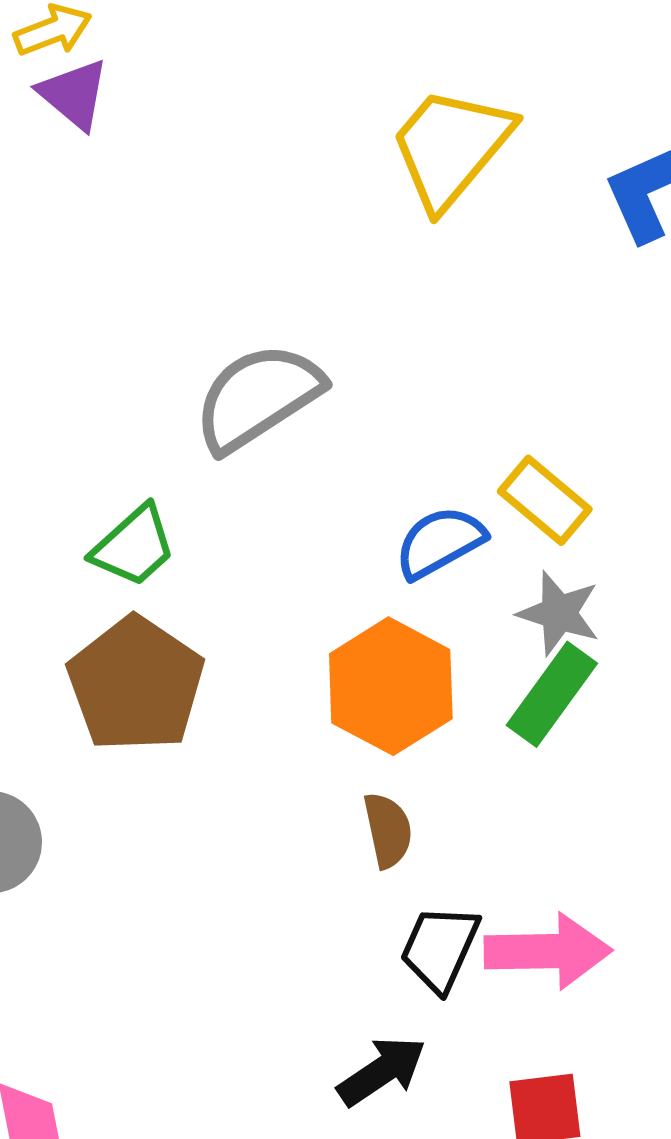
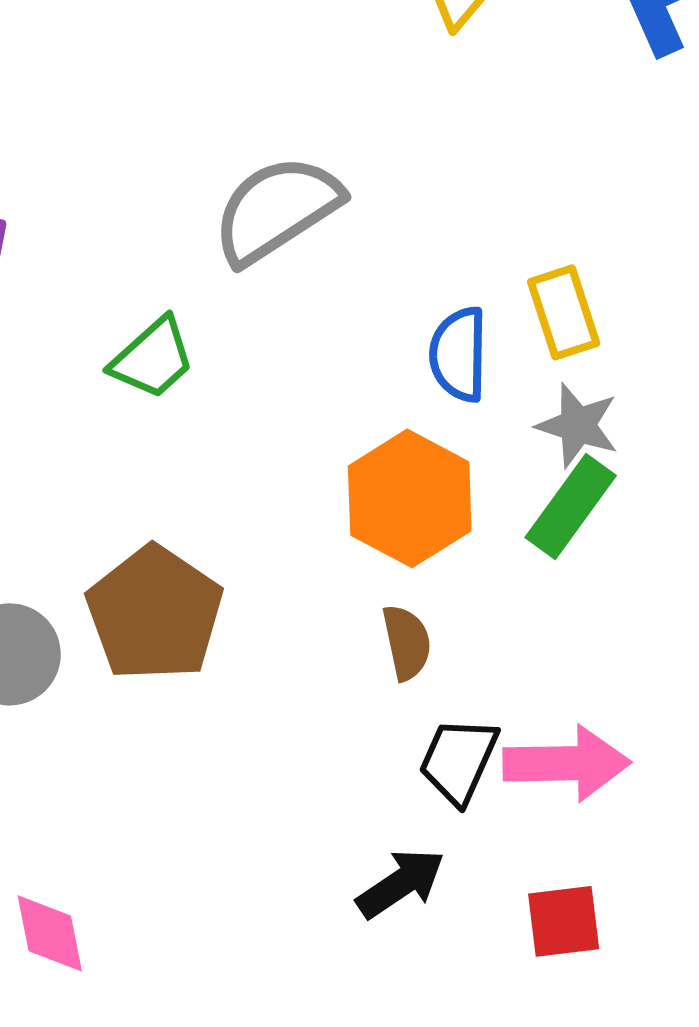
yellow rectangle: (545, 500) -> (564, 312), turned 32
blue semicircle: (440, 542) -> (459, 354), turned -60
brown pentagon: (136, 684) -> (155, 613), moved

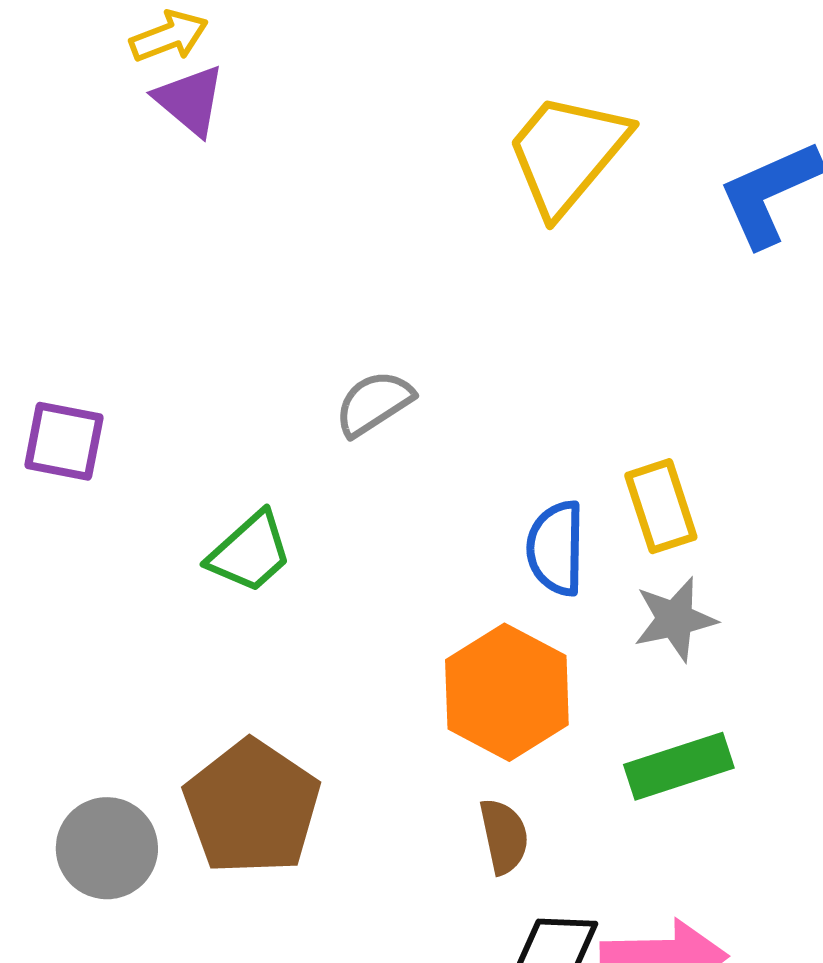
gray semicircle: (277, 209) -> (374, 403), size x0.6
gray star: (578, 425) -> (675, 619), turned -30
green rectangle: (571, 506) -> (679, 766), moved, turned 36

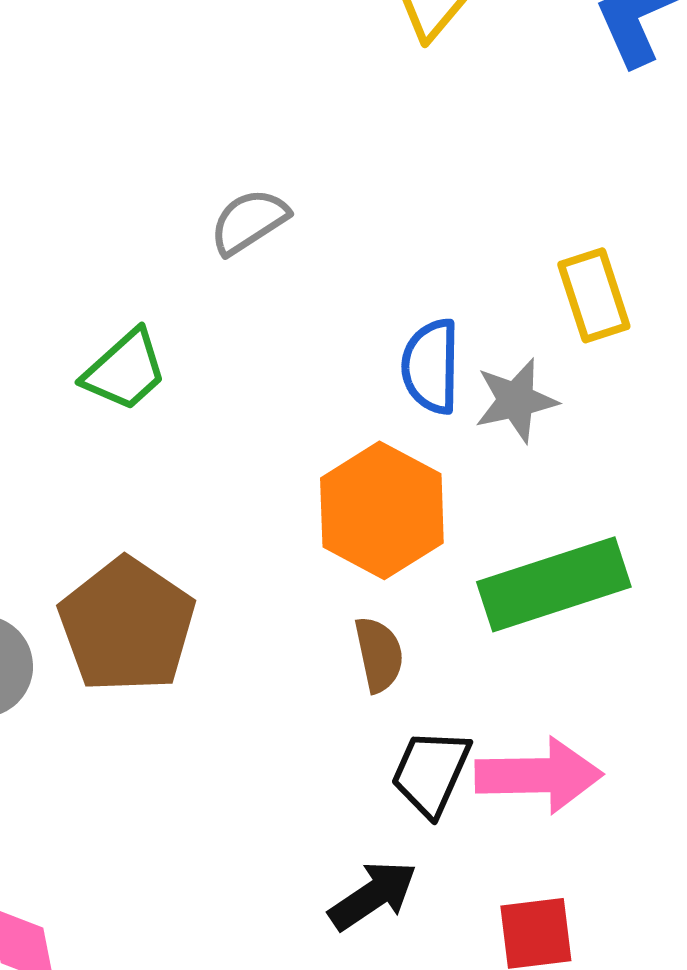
yellow rectangle: (661, 506) -> (594, 295), moved
gray star: (675, 619) -> (516, 400), moved
green rectangle: (679, 766) -> (554, 584), size x1.4

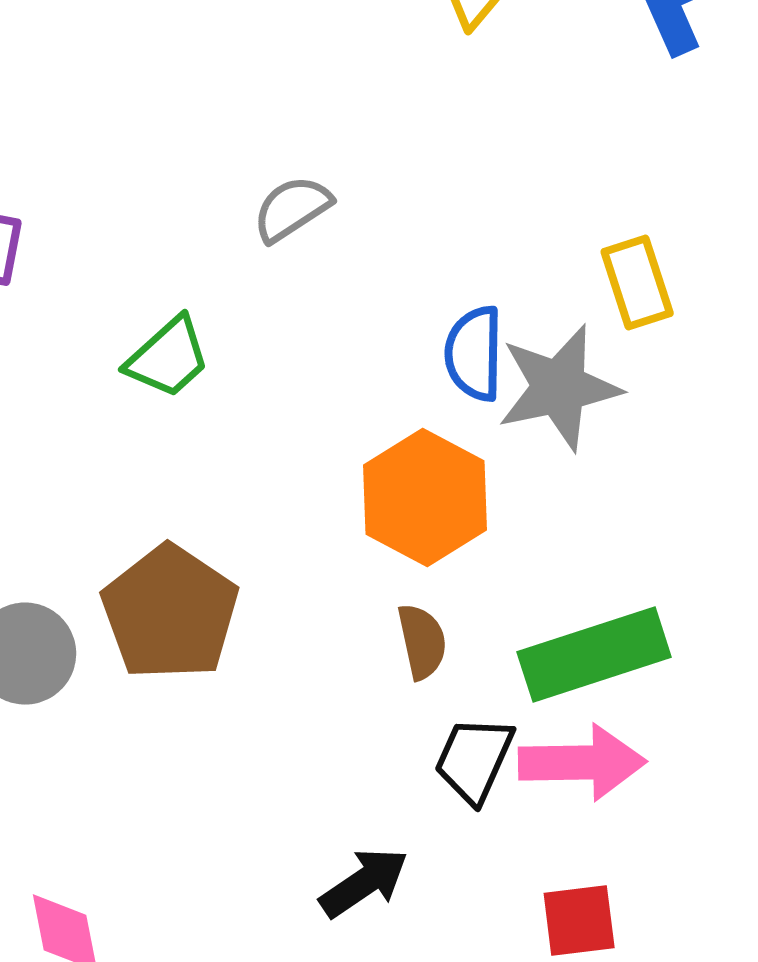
gray star: (516, 400) -> (559, 388), size x1.5
green rectangle: (554, 584) -> (594, 655), moved
black arrow: (373, 895) -> (364, 883), moved

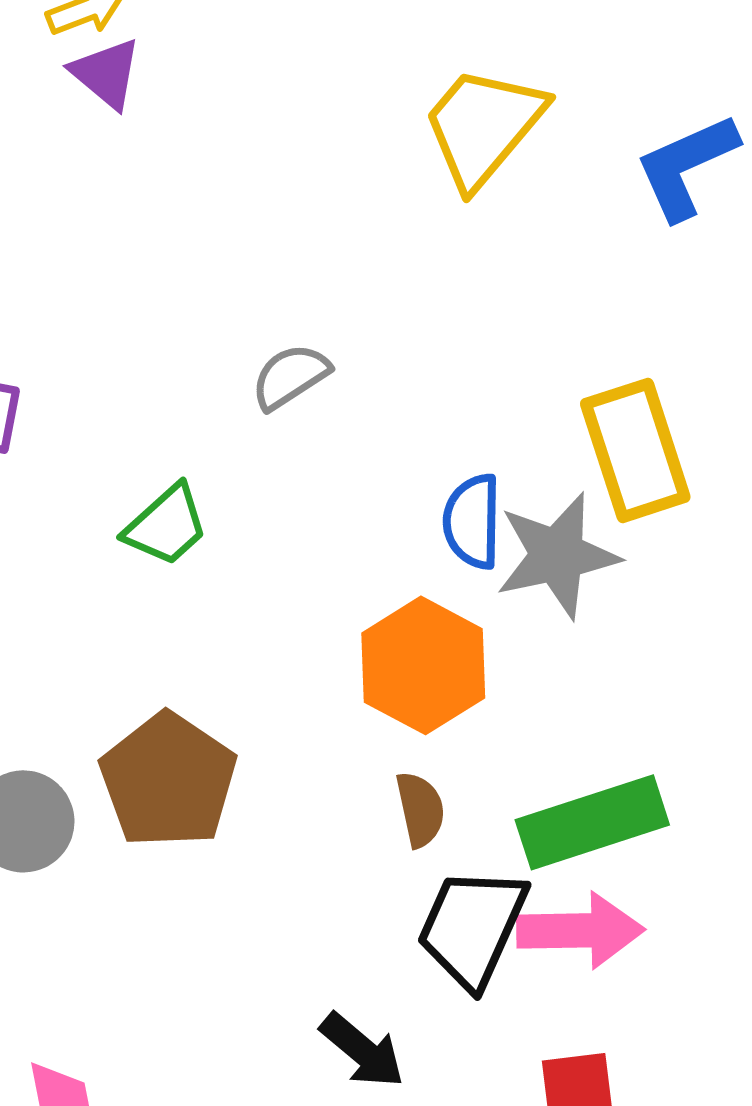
yellow rectangle: (637, 283) -> (635, 450), size x1.5
black trapezoid: (474, 760) -> (472, 927), size x1.4
black arrow: (364, 883) -> (362, 1050), turned 74

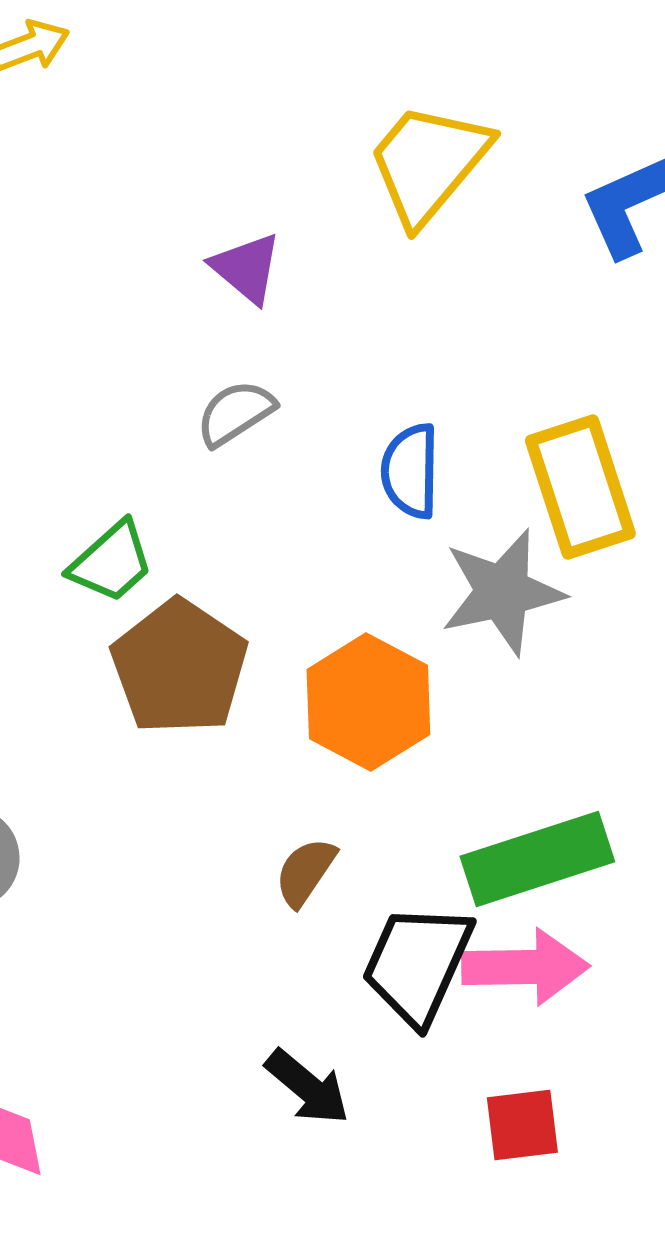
purple triangle: (106, 73) -> (246, 268), moved
blue semicircle: (472, 521) -> (410, 471), moved
brown pentagon: (168, 780) -> (179, 667), moved
brown semicircle: (420, 809) -> (305, 872), moved, turned -134

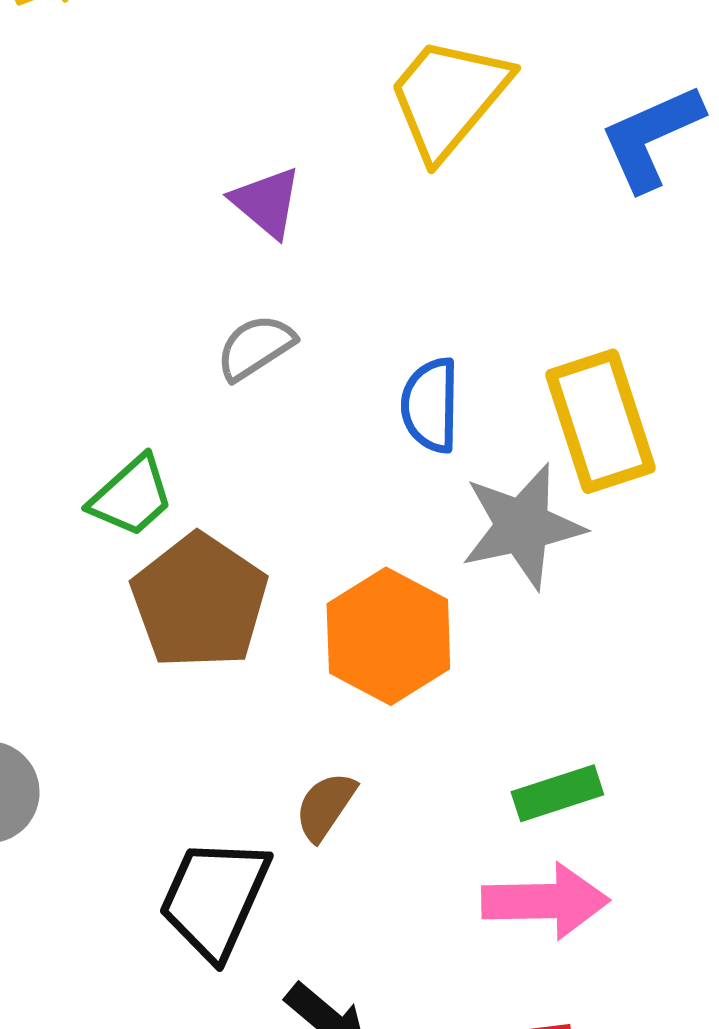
green rectangle: (537, 859) -> (557, 793), size x0.6
black trapezoid: (417, 964) -> (214, 898), moved

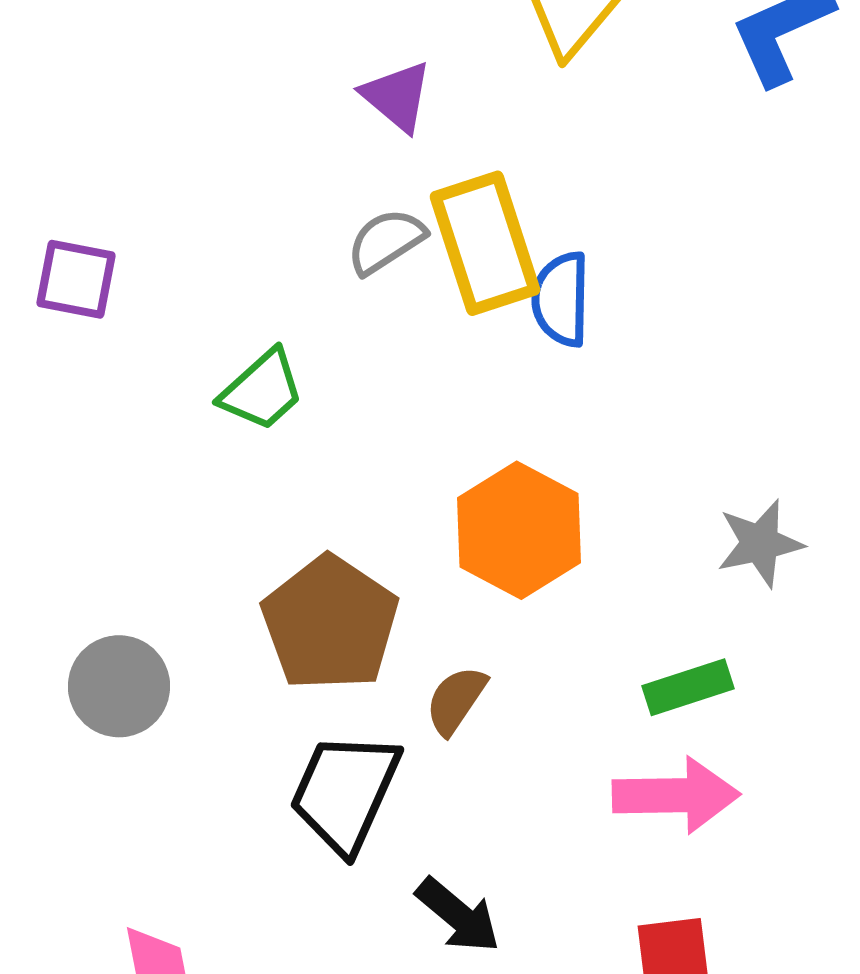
yellow rectangle: (600, 421) -> (485, 243), moved
gray star: (522, 526) -> (760, 543), moved, size x0.7
brown pentagon: (199, 601) -> (330, 623), moved

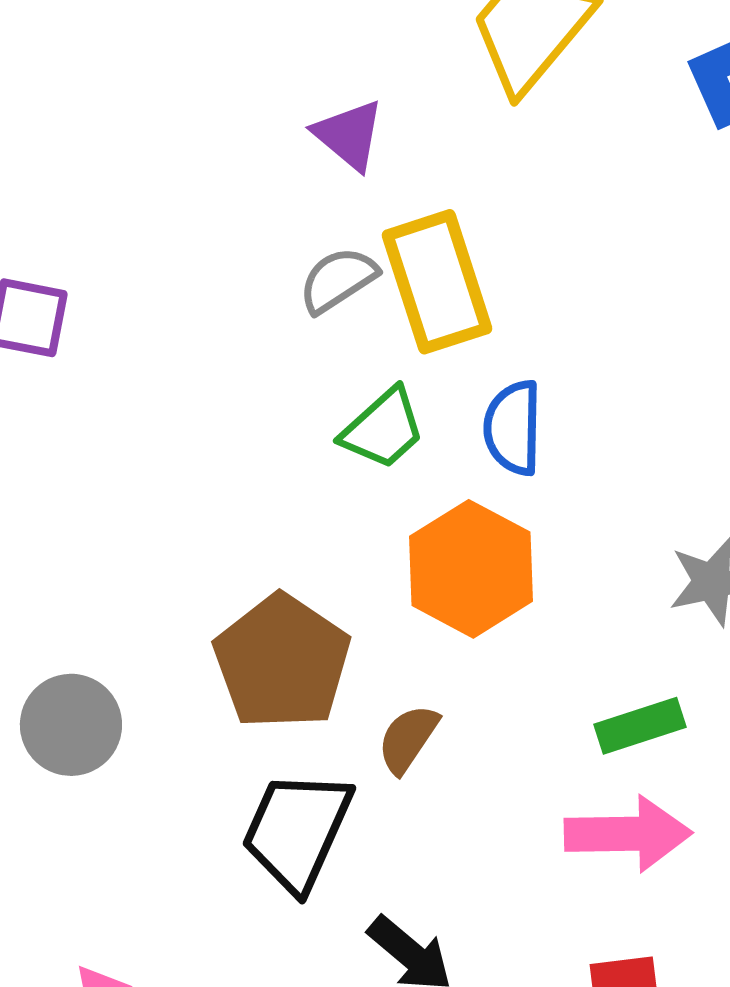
blue semicircle: (561, 299) -> (513, 428), moved
green trapezoid: (262, 390) -> (383, 429), moved

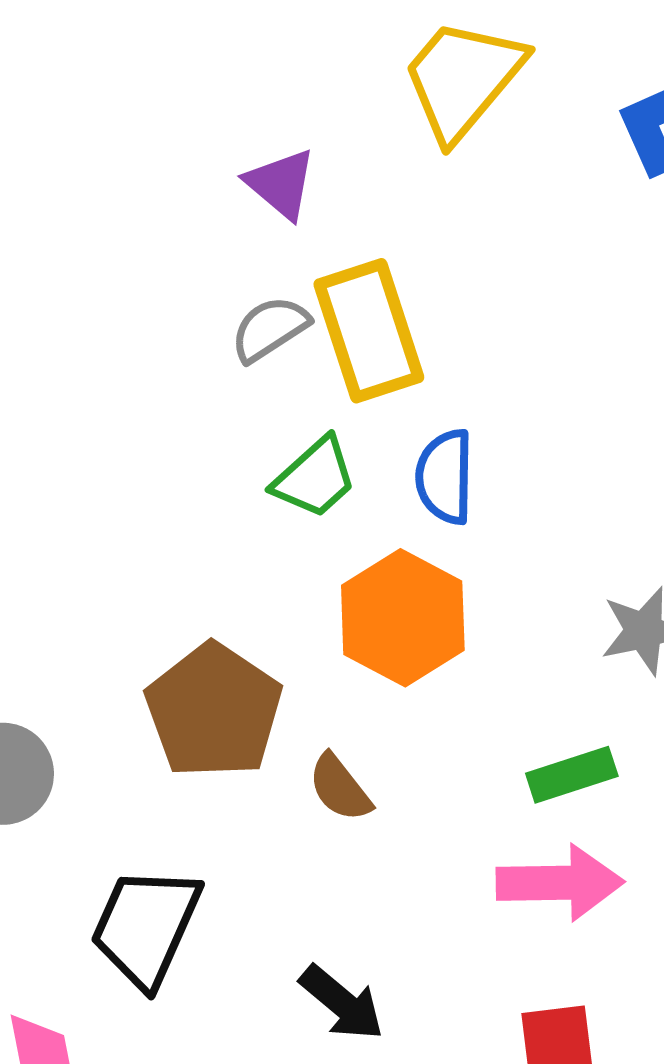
brown semicircle: (408, 739) -> (340, 788), turned -72
black trapezoid: (297, 831) -> (146, 927), moved

